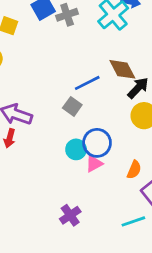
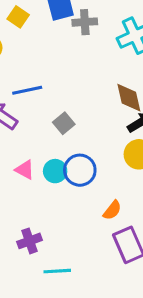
blue line: (87, 83) -> (27, 90), moved
pink triangle: (94, 164) -> (25, 170), moved, turned 42
cyan line: (133, 221) -> (57, 271), moved

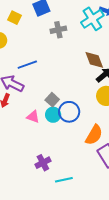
gray cross: (85, 22) -> (58, 30), moved
gray square: (64, 123) -> (52, 100), moved
orange semicircle: (112, 210) -> (94, 135), size x1.5

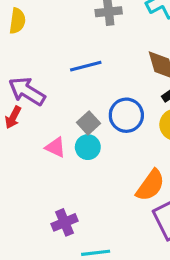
blue line: (27, 65) -> (86, 66), moved
blue circle: (69, 112) -> (126, 115), moved

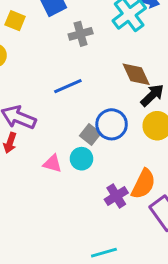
gray square: (88, 123) -> (90, 135), moved
purple cross: (65, 222) -> (116, 196), moved

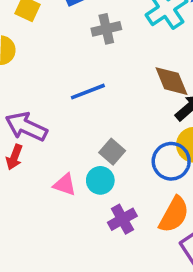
blue circle: (112, 124) -> (171, 161), moved
purple cross: (116, 196) -> (122, 219), moved

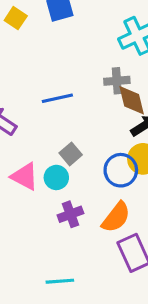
gray cross: (106, 29) -> (117, 81), moved
pink triangle: (65, 185) -> (25, 176), size x1.4

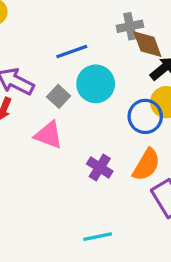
gray square: (71, 154) -> (59, 96), moved
cyan circle: (56, 177) -> (96, 84), moved, size x1.5
purple cross: (70, 214) -> (100, 167), turned -30

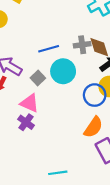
gray cross: (130, 26) -> (82, 45), moved
purple cross: (100, 167) -> (26, 122), moved

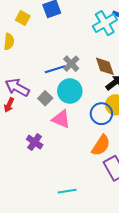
gray cross: (82, 45) -> (71, 64), moved, turned -35
pink triangle: (30, 103) -> (61, 119), moved

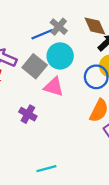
gray square: (45, 98) -> (35, 66), size x1.5
cyan line: (67, 191) -> (46, 169), moved

